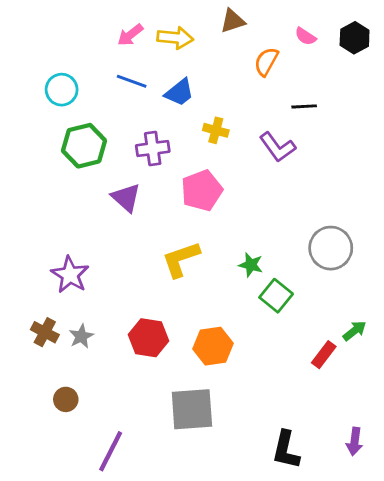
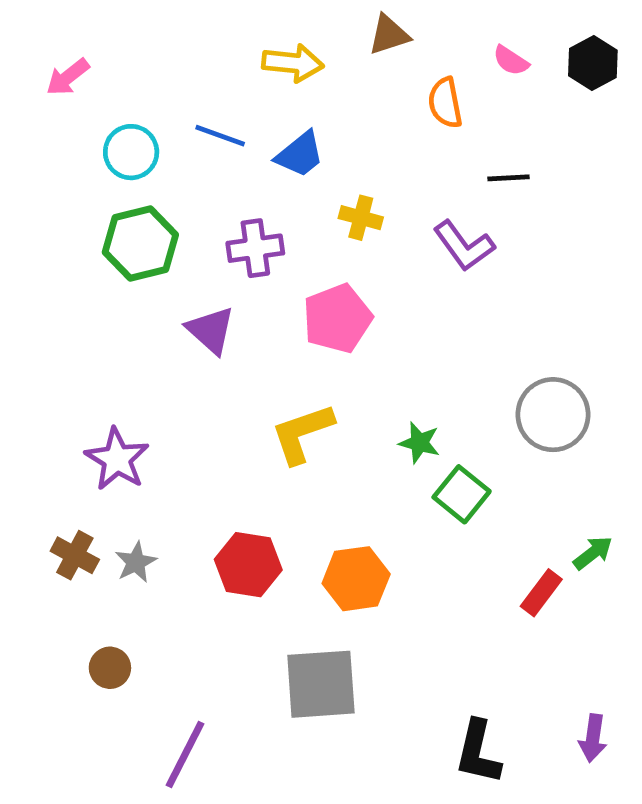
pink arrow: (130, 35) -> (68, 77), moved
orange semicircle: (266, 62) -> (445, 103), turned -40
cyan circle: (62, 90) -> (131, 152), moved

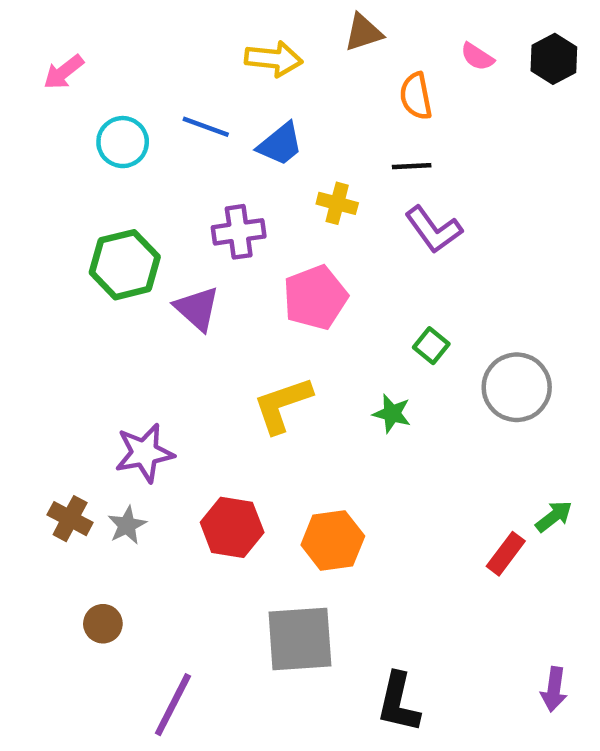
black line: (508, 178) -> (412, 166), moved
green hexagon: (140, 243) -> (125, 265), moved
purple star: (117, 459) -> (144, 453), moved, turned 30
green square: (462, 494) -> (431, 346), moved, size x0.7
black L-shape: (478, 752) -> (398, 703), moved

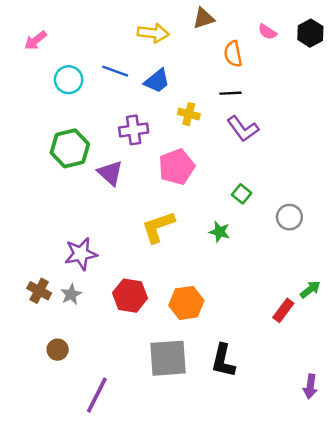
gray circle: (517, 387) -> (289, 217), size x0.7
black L-shape: (398, 703) -> (223, 361), moved

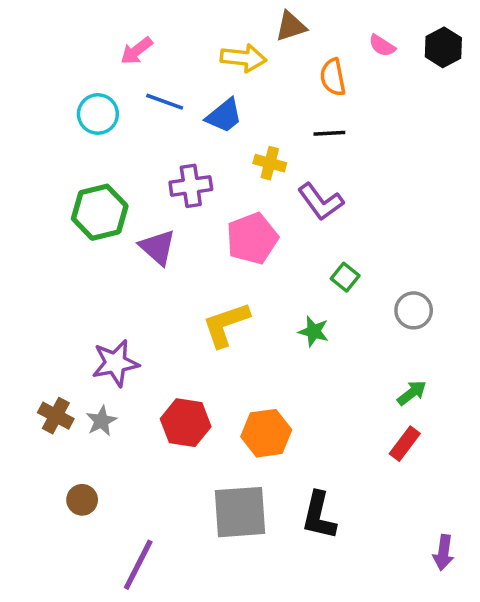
yellow arrow: (153, 33) -> (243, 58), moved
pink arrow: (35, 40) -> (136, 51), moved
purple L-shape: (243, 129) -> (321, 202), moved
green arrow: (310, 289) -> (412, 393), moved

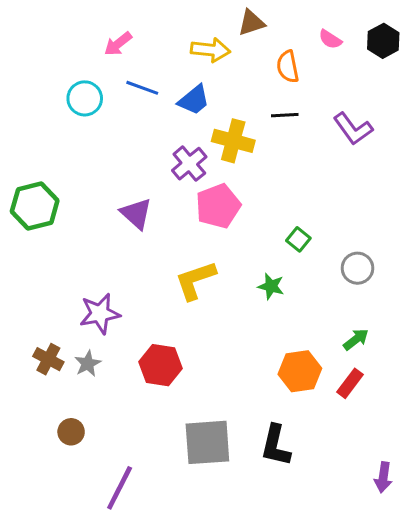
yellow cross: (270, 163) -> (233, 141), size x1.5
purple cross: (191, 186) -> (189, 164), moved, turned -32
purple L-shape: (321, 202) -> (353, 129), moved
green hexagon: (100, 212) -> (35, 206), moved
orange hexagon: (266, 433) -> (300, 371), moved

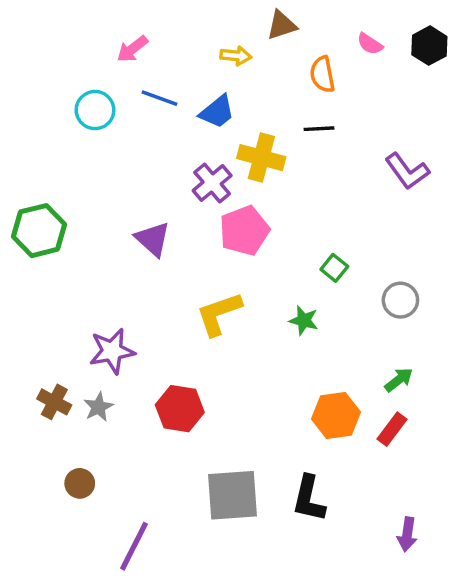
yellow arrow: (210, 50) -> (236, 56), size x0.7
purple L-shape: (353, 129) -> (407, 171), moved
purple arrow: (383, 477) -> (407, 534), moved

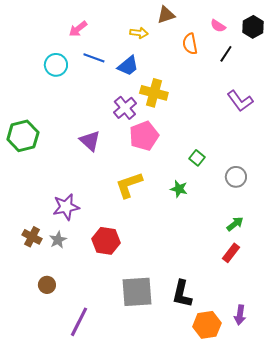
black line: (319, 129) -> (226, 54), moved, turned -54
orange hexagon: (336, 416) -> (207, 325), moved

